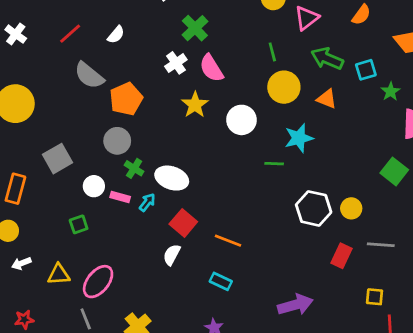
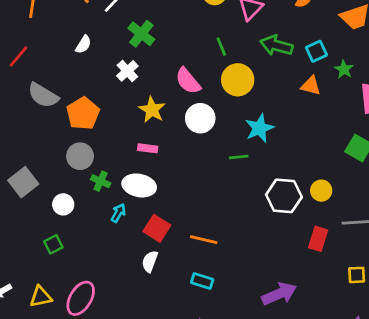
white semicircle: (116, 35) -> (83, 45), moved
pink semicircle: (211, 68) -> (188, 81), moved
orange triangle: (327, 99) -> (311, 86), moved
pink rectangle: (120, 197) -> (148, 148), moved

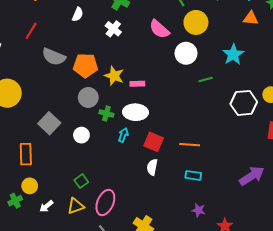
yellow star: (152, 110) -> (114, 76), moved
orange pentagon: (83, 113) -> (85, 65), turned -30
white circle: (200, 118) -> (186, 53), moved
cyan star: (259, 128) -> (233, 54), moved
green square: (53, 244) -> (81, 181), moved

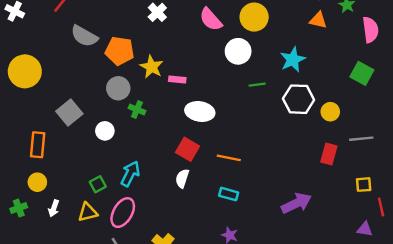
white hexagon: (244, 103) -> (299, 99), moved
white ellipse: (135, 112) -> (200, 111), moved
cyan arrow: (123, 135) -> (130, 174), moved, size x1.5
green cross: (15, 201) -> (19, 208), moved
white arrow: (46, 206) -> (54, 208), turned -40

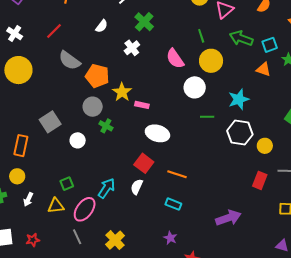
yellow circle: (25, 71) -> (18, 70), moved
cyan arrow: (130, 174) -> (107, 188), moved

